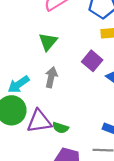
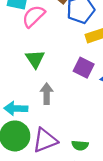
cyan arrow: (19, 84) -> (16, 108), turned 50
green semicircle: (60, 128) -> (80, 145), moved

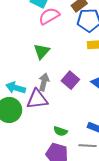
purple square: (84, 68) -> (70, 80), moved
purple triangle: (45, 140) -> (37, 99), moved

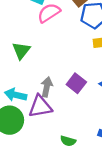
green triangle: (42, 51) -> (21, 50), moved

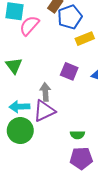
purple square: (76, 83) -> (69, 71), moved

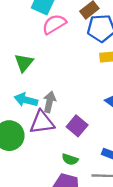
purple square: (69, 71) -> (77, 126), moved
cyan arrow: (19, 107) -> (26, 100), moved

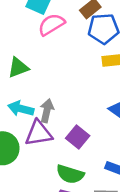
green triangle: (24, 63) -> (18, 68), turned 30
green semicircle: (70, 159) -> (70, 174), size x1.5

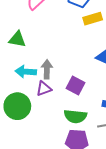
green triangle: (18, 68) -> (17, 39), turned 42
purple triangle: (39, 133) -> (44, 89), size x0.7

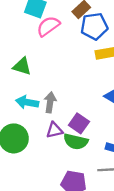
purple triangle: (44, 89) -> (54, 130), moved
green semicircle: (75, 116) -> (76, 142), moved

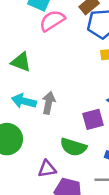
purple square: (79, 123) -> (93, 119), moved, turned 36
purple triangle: (54, 130) -> (47, 169), moved

